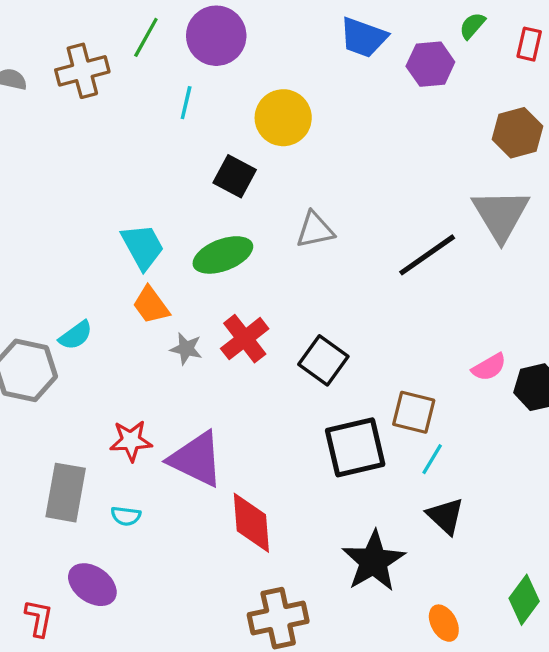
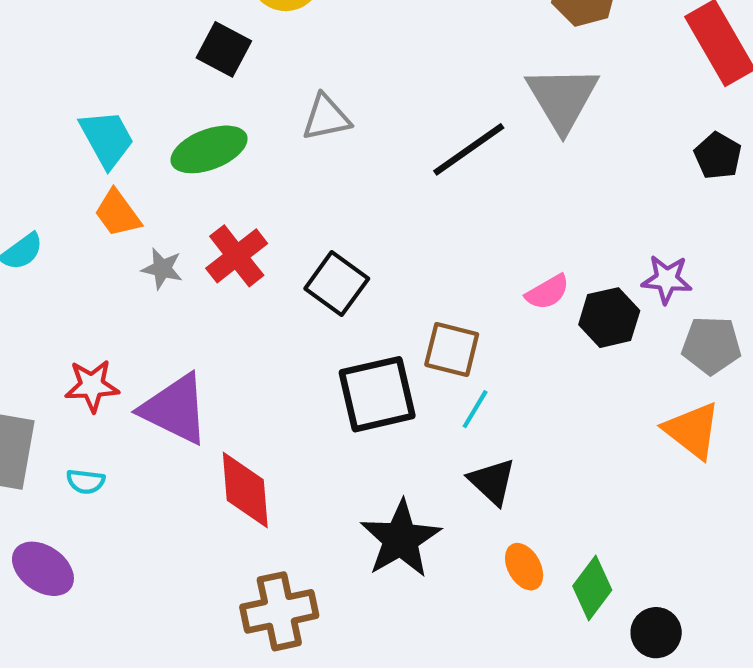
orange ellipse: (444, 623) -> (524, 567), moved

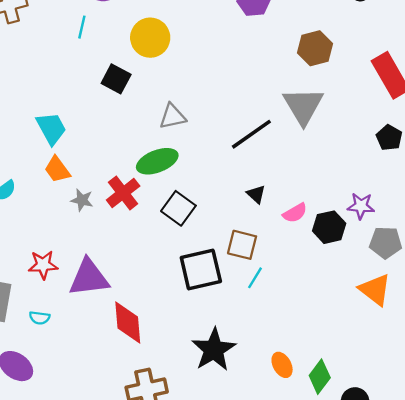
green ellipse: (209, 149) -> (157, 161), moved
purple triangle: (175, 409) -> (89, 278), turned -33
black triangle: (492, 482) -> (256, 194), moved, size x0.7

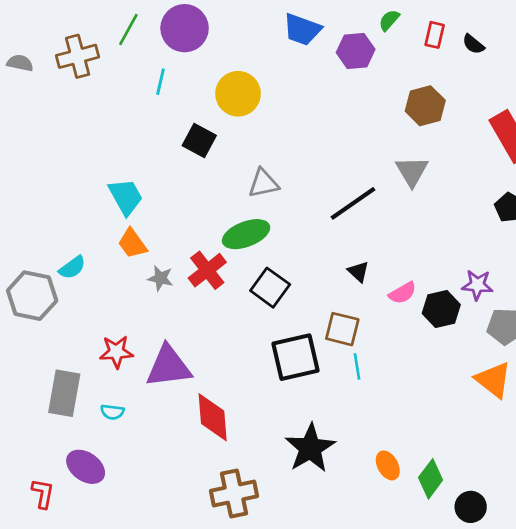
gray triangle: (303, 106) -> (412, 171), size x0.7
cyan line: (255, 278) -> (357, 366), turned -40

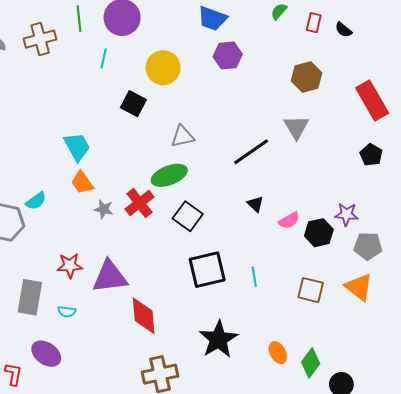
green line: (128, 30) -> (79, 19), turned -35
purple hexagon: (356, 51) -> (228, 55), moved
brown square: (342, 329) -> (311, 290), moved

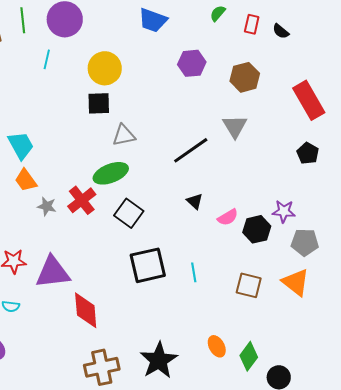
purple hexagon: (228, 55) -> (192, 63), moved
black square: (133, 104) -> (99, 103), moved, turned -30
black star: (218, 339) -> (159, 360), moved

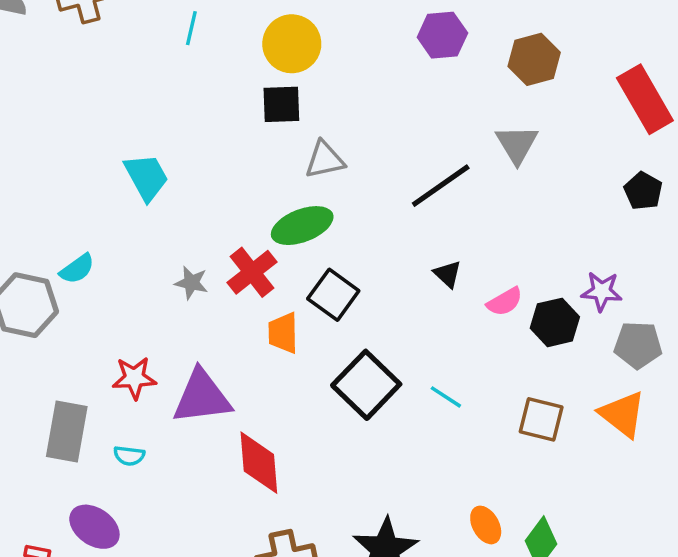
orange trapezoid: (26, 180) -> (283, 333), moved, turned 35
black square: (148, 265) -> (366, 385), turned -33
cyan line: (194, 272) -> (446, 397), turned -48

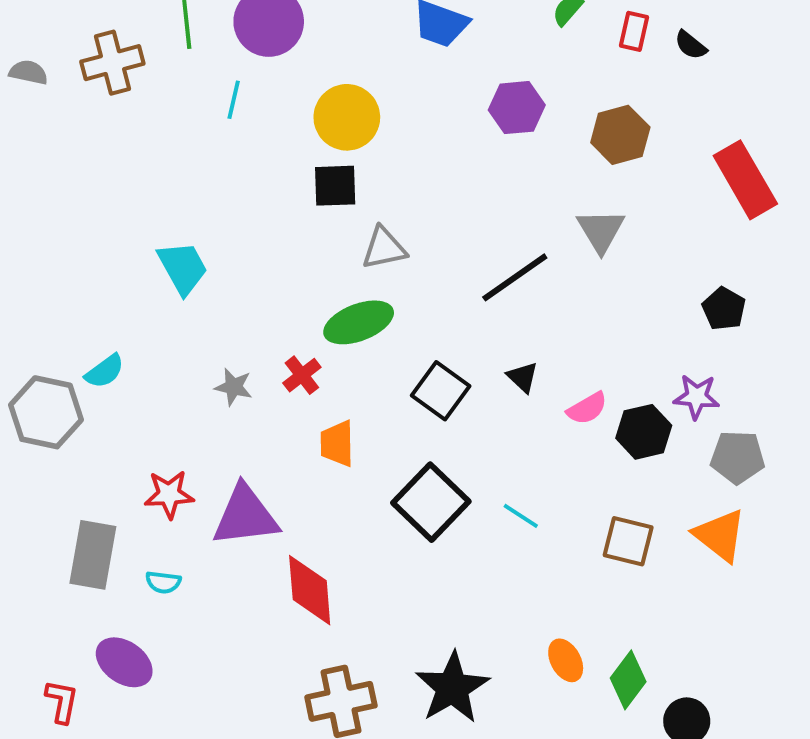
black pentagon: (643, 191) -> (724, 309), moved
red cross: (252, 272) -> (302, 375), size x0.7
black square: (333, 295) -> (441, 391), moved

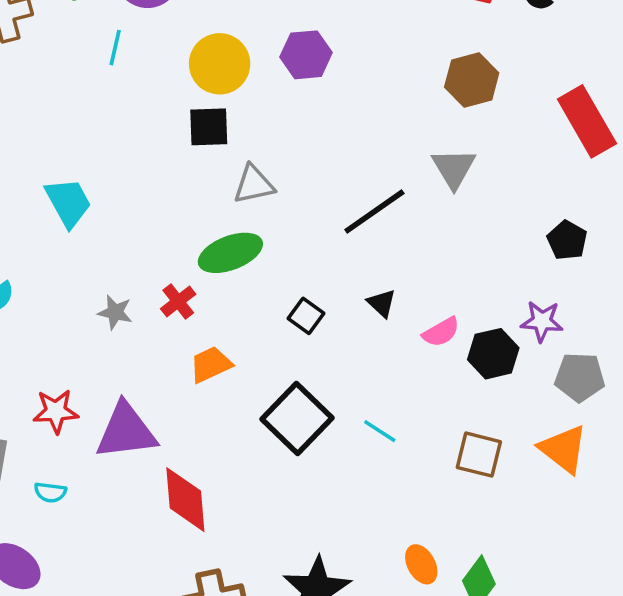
purple hexagon: (517, 108) -> (306, 55), moved
black square: (441, 391) -> (306, 316), size x0.7
orange trapezoid: (337, 444) -> (211, 364), turned 66

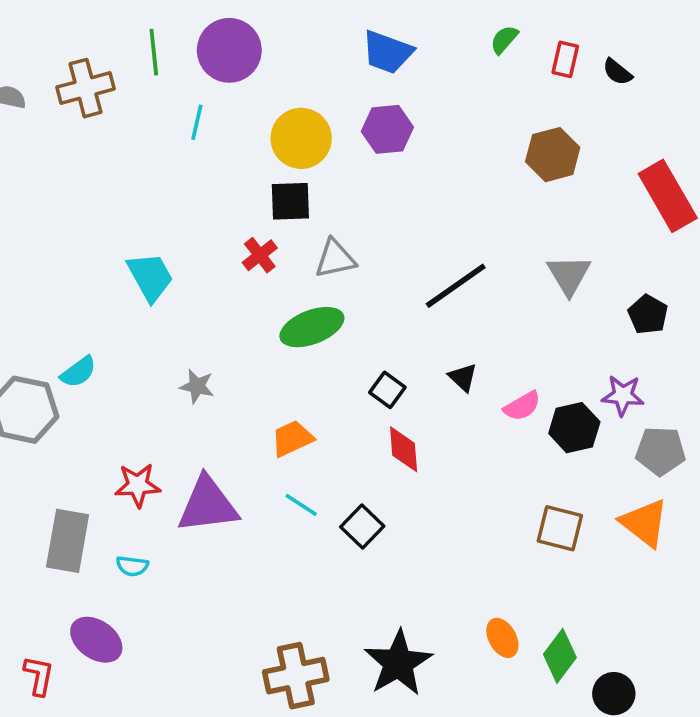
gray triangle: (454, 168) -> (569, 275), moved
red cross: (178, 301) -> (260, 255), moved
black square: (297, 419) -> (362, 526), moved, size x0.6
cyan line: (380, 431) -> (301, 505), moved
red diamond: (185, 500) -> (404, 449), moved, size x0.7

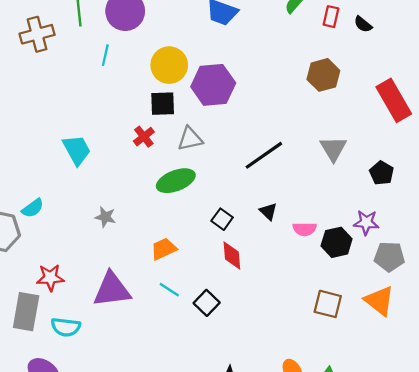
purple hexagon: (387, 129) -> (213, 85), moved, size x1.4
pink semicircle: (522, 406) -> (305, 229), turned 30
red star: (138, 485) -> (50, 278), moved
cyan semicircle: (132, 566) -> (66, 327), size x1.5

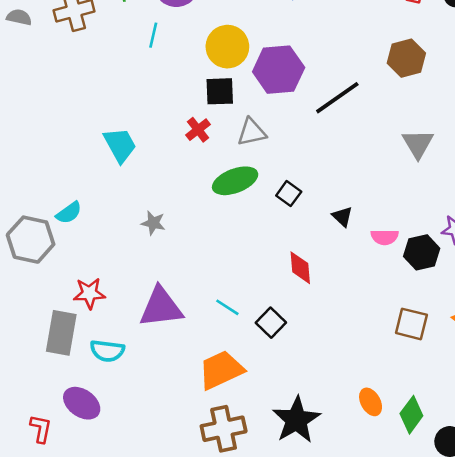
black line: (264, 155) -> (337, 98), moved
black square: (222, 219) -> (289, 194), moved
orange trapezoid: (164, 249) -> (221, 370), moved, size x1.5

